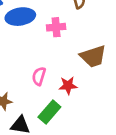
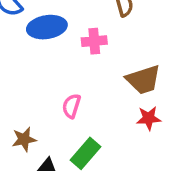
red star: (68, 85) -> (149, 118), moved

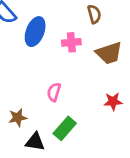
blue ellipse: (47, 27) -> (35, 32), turned -60
brown trapezoid: (143, 80) -> (109, 53), moved

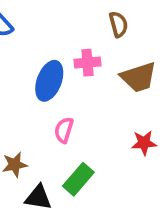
blue ellipse: (35, 32) -> (49, 81), moved

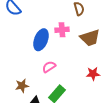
pink semicircle: (64, 130) -> (49, 67), turned 40

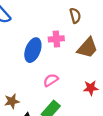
brown trapezoid: (90, 38) -> (87, 48), turned -30
pink semicircle: (49, 67) -> (51, 80), moved

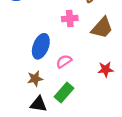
blue ellipse: (33, 50) -> (41, 46), moved
brown star: (12, 101) -> (35, 79), moved

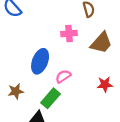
brown star: (35, 79) -> (16, 91), moved
green rectangle: (64, 93) -> (50, 98), moved

